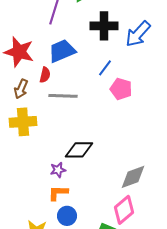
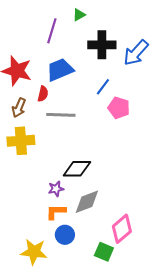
gray diamond: (133, 177) -> (87, 202), moved

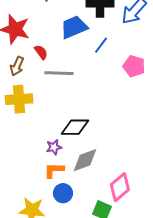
blue trapezoid: (60, 70) -> (74, 27), moved
red semicircle: (43, 94) -> (41, 52), turned -49
pink pentagon: (119, 108) -> (134, 66), moved

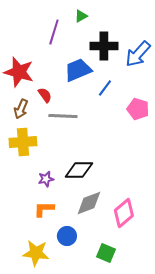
purple star: (54, 147) -> (46, 179), moved
orange L-shape: (54, 170) -> (44, 209), moved
pink diamond: (120, 187) -> (124, 213), moved

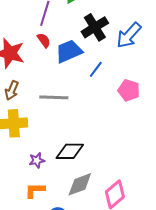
black cross: (104, 46) -> (95, 27), turned -32
red semicircle: (45, 95) -> (44, 40), moved

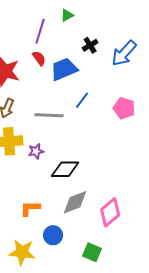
black cross: (95, 27) -> (90, 45), size x0.6
blue line: (96, 69) -> (82, 100), moved
purple star: (37, 160) -> (36, 151), moved

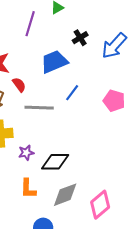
red semicircle: (39, 58) -> (19, 85), moved
purple star: (36, 151) -> (26, 153), moved
orange L-shape: (30, 208) -> (28, 189), moved, turned -90

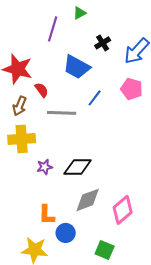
blue trapezoid: (54, 62) -> (77, 67), turned -128
pink pentagon: (114, 101) -> (132, 89), moved
purple star: (26, 153) -> (45, 167), moved
orange L-shape: (28, 189) -> (47, 215), moved

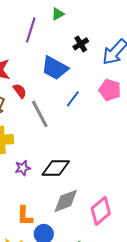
gray line: (62, 113) -> (40, 114), turned 60

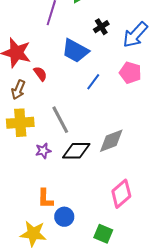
gray line: (40, 114) -> (60, 120), moved
gray diamond: (66, 201) -> (111, 141), moved

